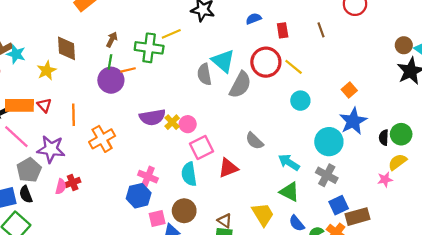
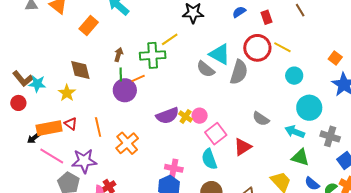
gray semicircle: (204, 74) -> (206, 69), turned -30
cyan circle: (329, 142) -> (309, 108), moved

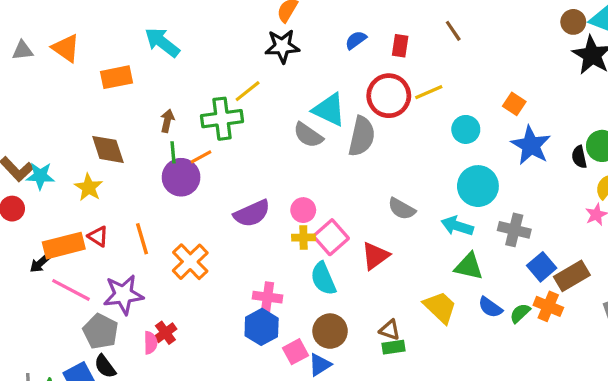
red rectangle: (266, 17) -> (400, 46), turned 32
orange rectangle: (89, 25) -> (116, 77), turned 42
yellow line: (282, 47) -> (429, 92), turned -48
cyan circle: (294, 76) -> (466, 129), moved
yellow cross: (186, 116) -> (303, 237), moved, turned -32

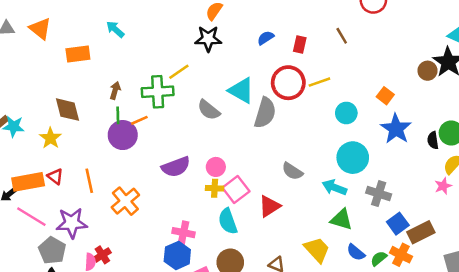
brown circle: (573, 22) -> (428, 71), moved
cyan arrow: (162, 42) -> (115, 29), size x0.7
gray semicircle: (308, 135) -> (209, 110), moved

